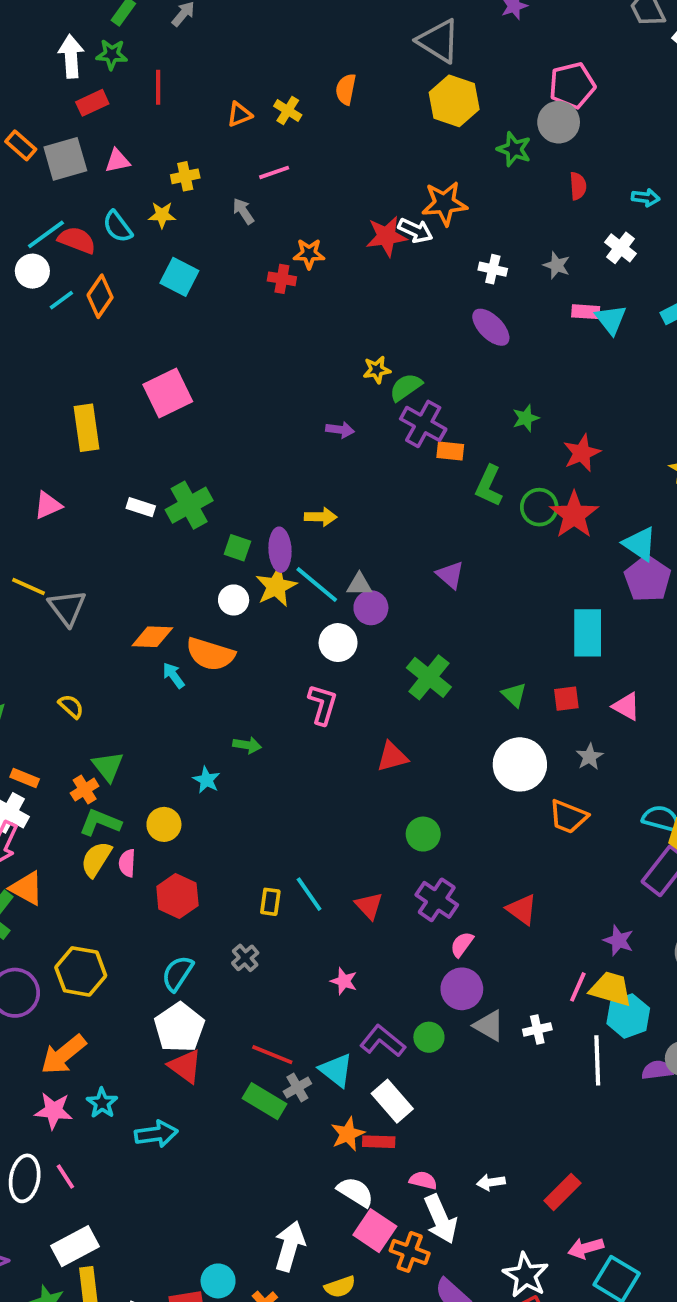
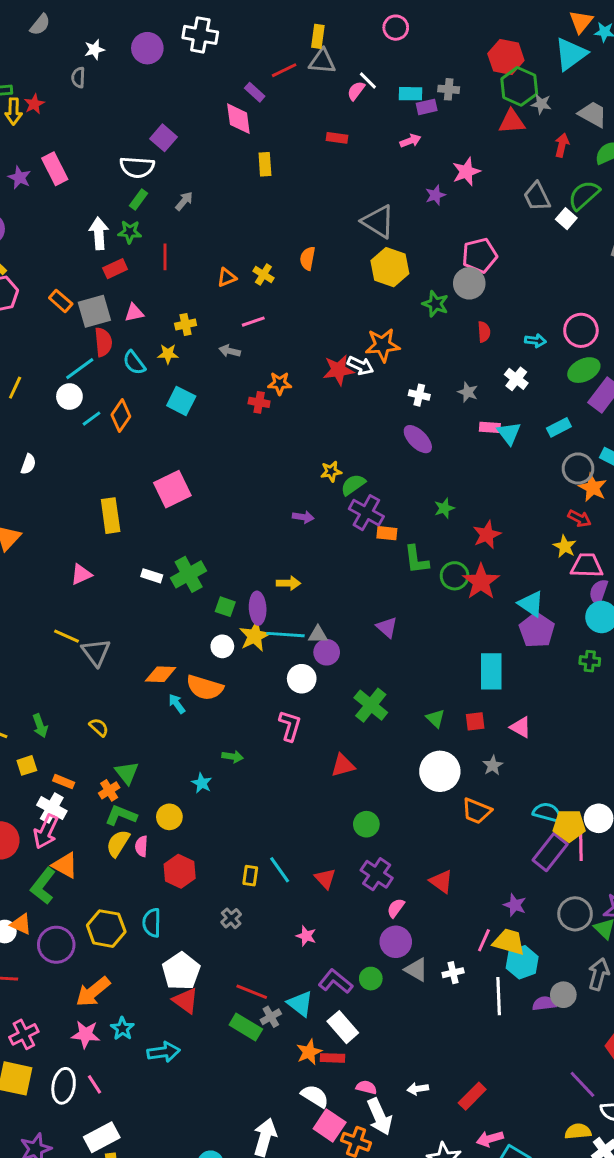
gray arrow: (243, 211) -> (230, 351), turned -42
red semicircle: (77, 240) -> (103, 342), moved, turned 64
green L-shape: (489, 486) -> (416, 560), turned -32
cyan line: (317, 585) -> (286, 635), turned -36
cyan semicircle: (177, 973) -> (152, 923), moved, turned -32

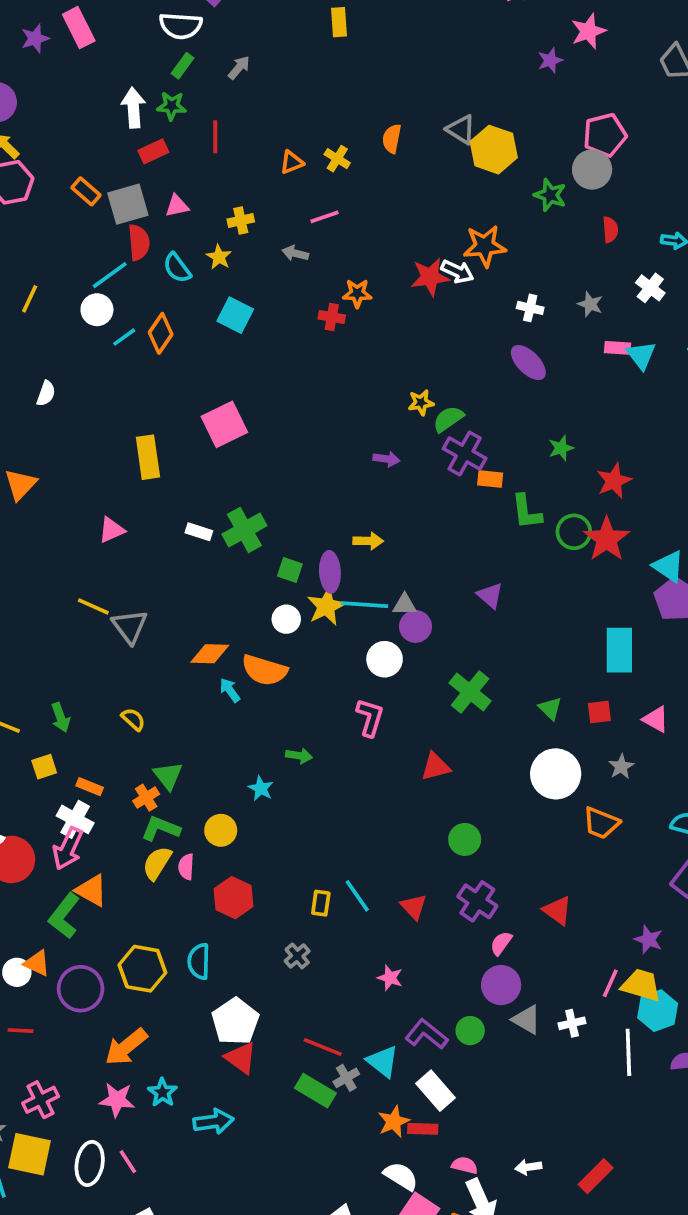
purple star: (19, 177) -> (35, 38), turned 30
gray triangle: (378, 222) -> (461, 130), moved, size x0.7
yellow star: (168, 354) -> (219, 257), turned 30

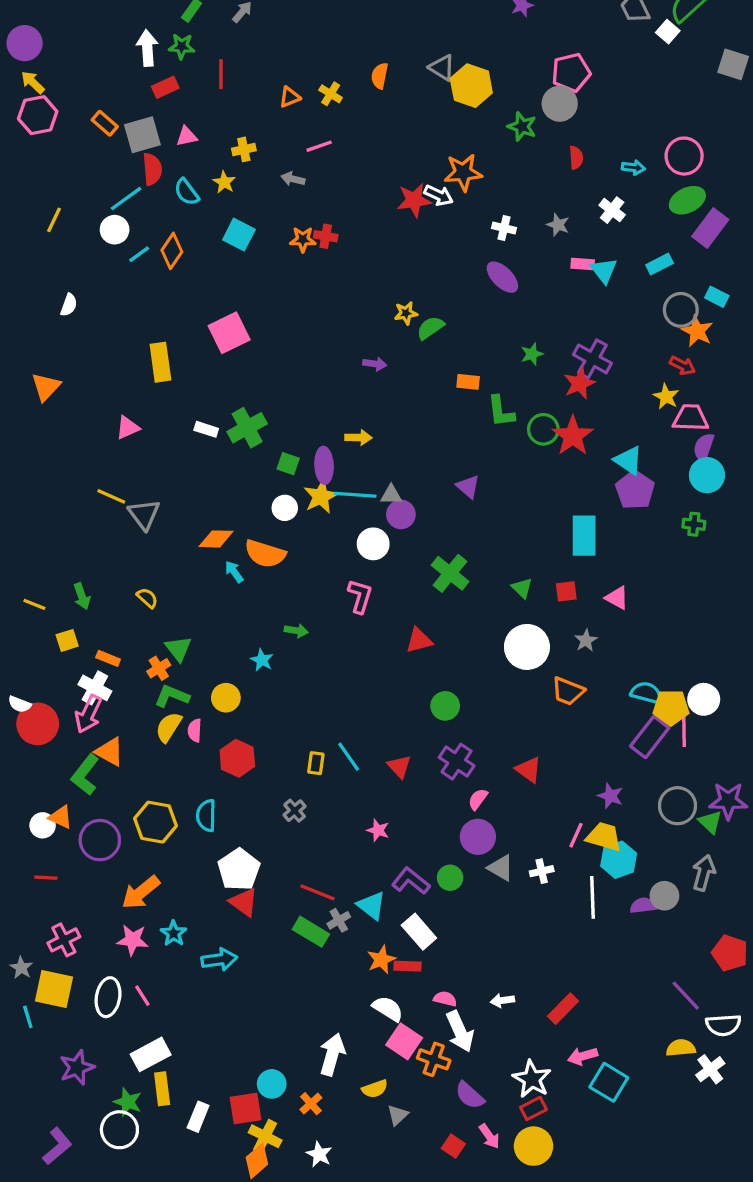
orange star: (357, 293) -> (303, 239), moved
purple cross: (465, 454) -> (592, 359), moved

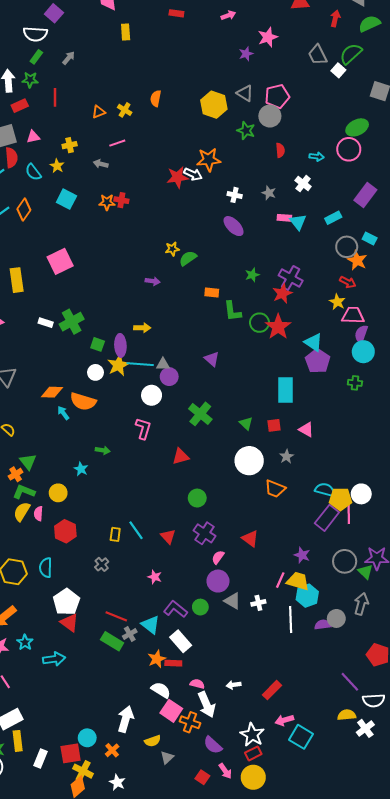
gray triangle: (442, 68) -> (245, 93), moved
green ellipse: (687, 200) -> (357, 127), moved

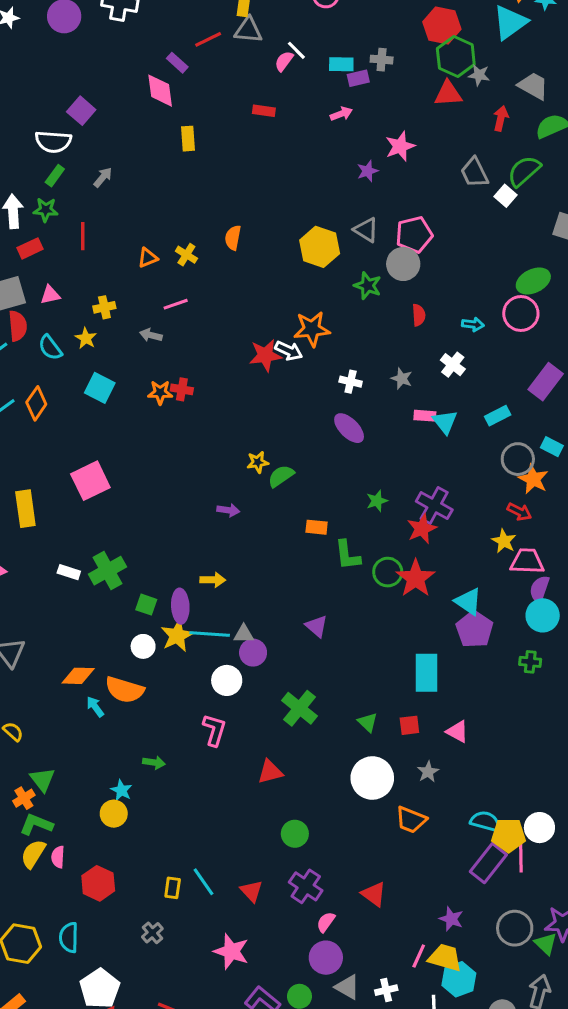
yellow circle: (58, 493) -> (114, 814), moved
pink star: (155, 577) -> (231, 951), size x1.6

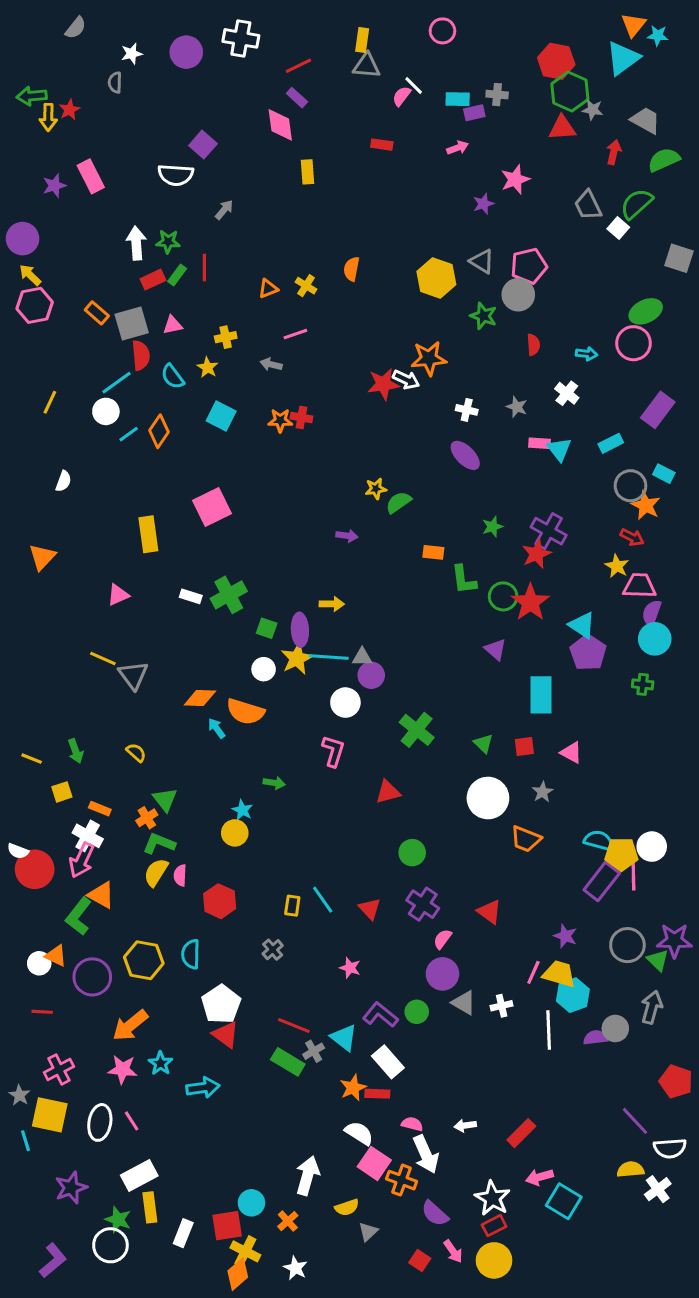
red line: (208, 39) -> (298, 66), moved
green rectangle: (55, 176) -> (177, 275), moved
purple triangle: (317, 626) -> (496, 649), moved
pink star: (231, 951) -> (350, 968), size x0.6

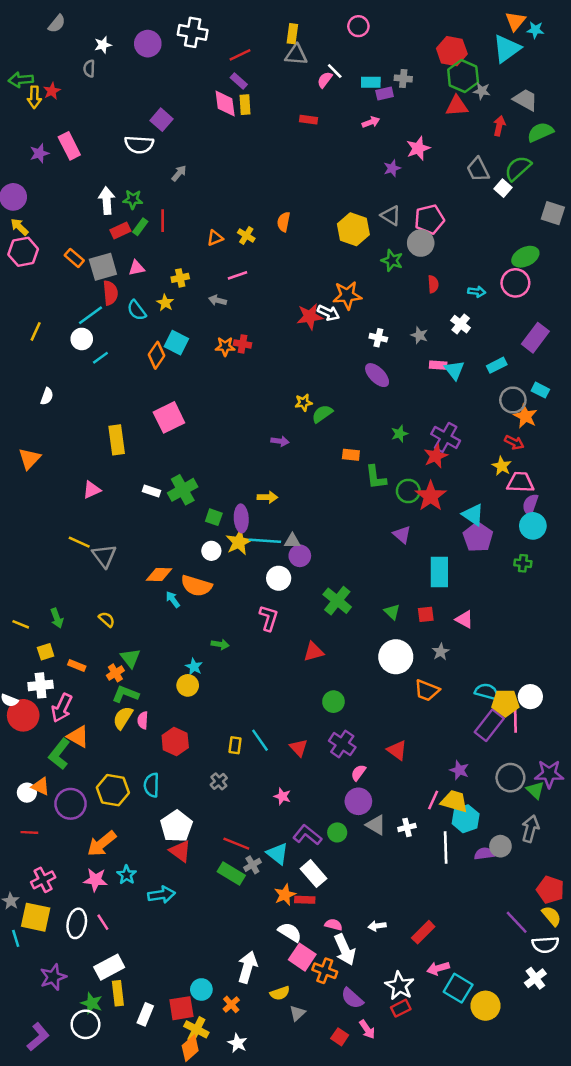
yellow rectangle: (308, 172) -> (245, 105), moved
orange diamond: (159, 431) -> (157, 355), moved
white cross: (88, 836) -> (41, 685), moved, turned -35
yellow semicircle: (630, 1169) -> (552, 916), moved, turned 55
yellow circle: (494, 1260) -> (486, 1006), moved

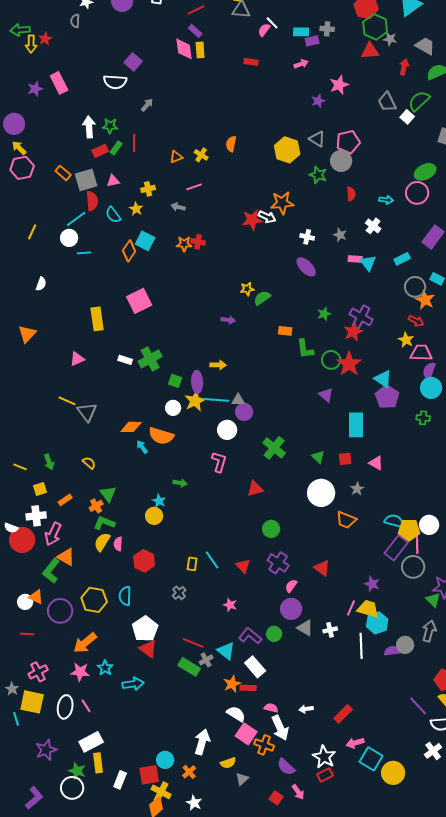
cyan line: (100, 358) -> (84, 253), turned 32
orange rectangle: (77, 665) -> (65, 500), turned -56
gray circle: (510, 778) -> (413, 567), moved

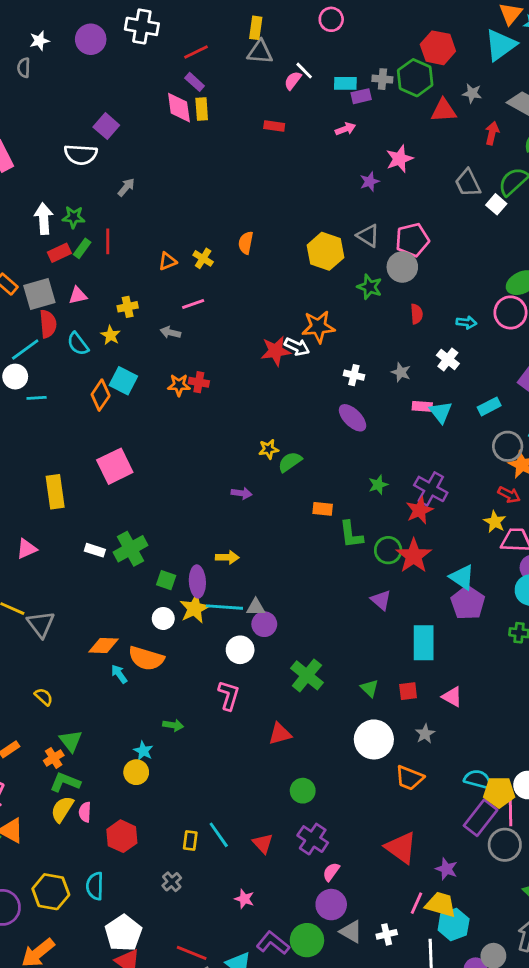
green hexagon: (375, 27) -> (415, 78), moved
red triangle: (322, 568) -> (401, 848), moved, size x1.4
green circle: (274, 634) -> (307, 940), size x1.5

